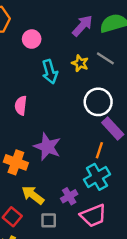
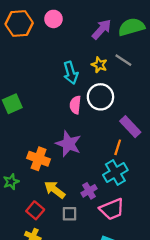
pink circle: (32, 39) -> (53, 19), moved
white circle: (98, 102) -> (100, 97), moved
pink semicircle: (21, 106) -> (75, 105), moved

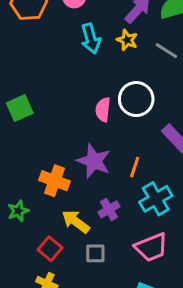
yellow star: (99, 65) -> (127, 40), moved
cyan arrow: (71, 73) -> (91, 39), moved
orange line: (118, 147) -> (135, 167), moved
purple cross: (89, 191) -> (109, 209), moved

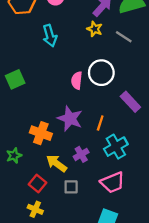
cyan arrow: (91, 39) -> (50, 36), moved

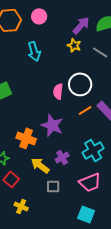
orange line: (100, 123) -> (85, 110), moved, turned 40
red square: (37, 184) -> (11, 179), moved

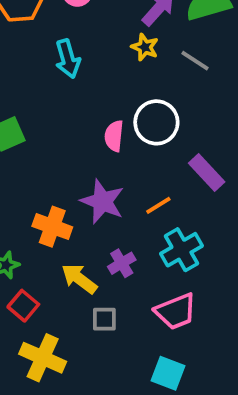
orange line: (85, 110) -> (158, 205), moved
yellow cross: (21, 206) -> (43, 358), size x1.6

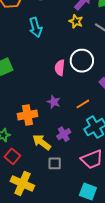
purple star: (102, 201) -> (54, 102), size x0.6
orange cross: (52, 227) -> (28, 115), turned -30

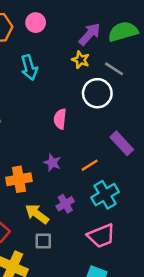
white circle: (82, 61) -> (97, 93), moved
gray square: (55, 163) -> (43, 241), moved

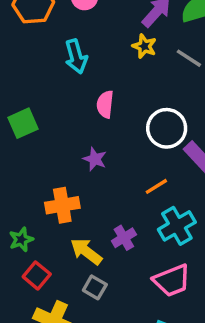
white circle: (97, 93) -> (167, 128), moved
pink semicircle: (60, 119) -> (105, 104), moved
purple star: (52, 163) -> (95, 159), moved
gray square: (43, 241) -> (95, 287), turned 30

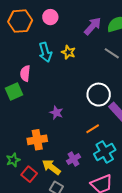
yellow star: (144, 46) -> (68, 52), moved
pink semicircle: (105, 104) -> (25, 73), moved
red square: (37, 275) -> (29, 174), moved

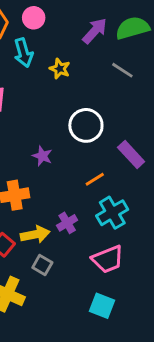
cyan arrow: (45, 52) -> (23, 53), moved
white circle: (99, 95) -> (86, 125), moved
yellow arrow: (51, 167) -> (35, 234), turned 132

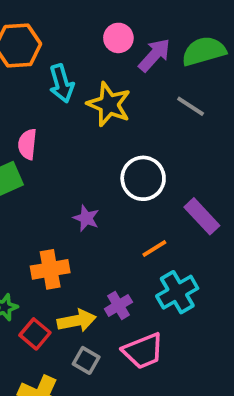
pink circle: (34, 18) -> (118, 38), moved
yellow star: (60, 69) -> (109, 104), size x1.6
pink trapezoid: (108, 259) -> (143, 351), moved

